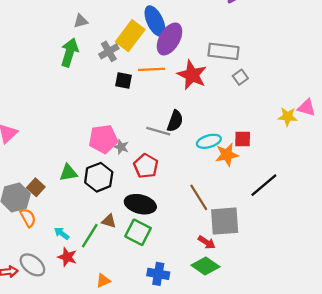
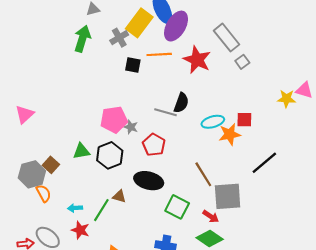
gray rectangle: (223, 51) -> (226, 38), turned 44
green square: (138, 232) -> (177, 207), moved
cyan arrow: (62, 233) -> (75, 208), turned -40

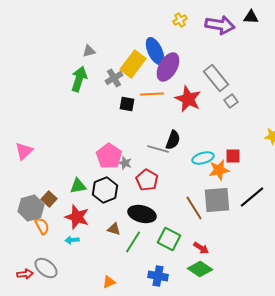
pink pentagon: (114, 120) -> (109, 156), turned -30
gray square: (228, 196) -> (217, 200), moved
green line: (101, 210) -> (133, 242), moved
red star: (80, 230) -> (77, 217), moved, size x1.4

